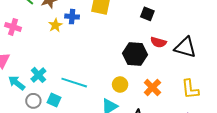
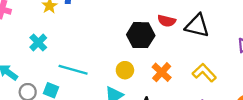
cyan cross: (38, 75) -> (38, 43), moved
yellow L-shape: (190, 89) -> (204, 73), turned 145

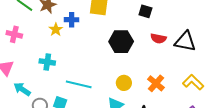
black hexagon: (141, 35) -> (121, 42), moved
cyan cross: (38, 43) -> (47, 62), turned -35

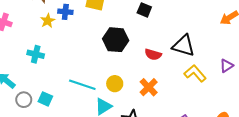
red semicircle: (158, 38) -> (153, 55), moved
yellow L-shape: (193, 82) -> (195, 73), moved
cyan line: (79, 84) -> (82, 85), moved

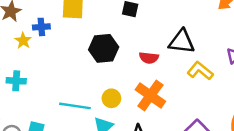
orange cross: (149, 87) -> (150, 96), size x1.4

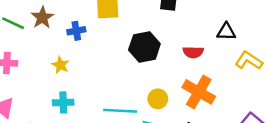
yellow star: (23, 41) -> (60, 65), moved
black triangle: (182, 42) -> (226, 32), size x0.7
cyan cross: (16, 81) -> (63, 102), moved

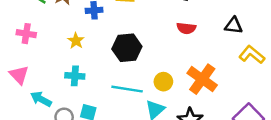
black hexagon: (144, 47) -> (127, 48), moved
red semicircle: (193, 52) -> (186, 28), moved

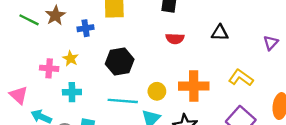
pink cross: (26, 34) -> (49, 68), moved
yellow L-shape: (252, 55) -> (241, 78), moved
orange cross: (202, 79) -> (194, 86), turned -32

